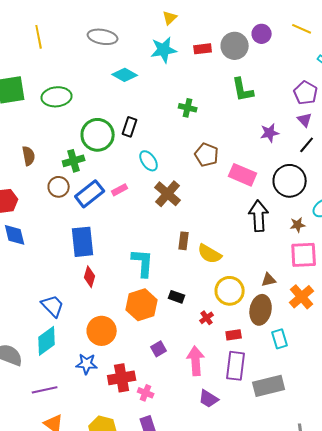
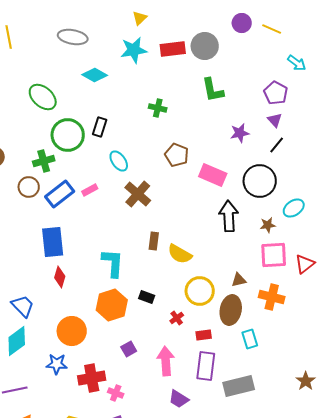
purple circle: (262, 34) -> (242, 23), moved
red rectangle: (203, 49) -> (173, 49), size x1.4
green ellipse: (57, 97) -> (43, 97), moved, turned 48
orange cross: (302, 297) -> (272, 297), turned -35

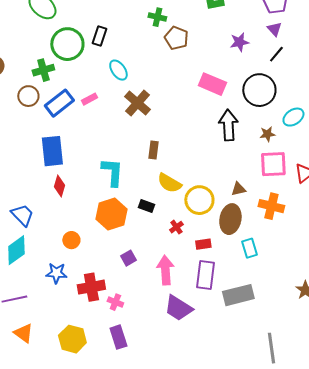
brown pentagon: (177, 155) -> (176, 38), moved
yellow semicircle: (180, 254) -> (169, 183), moved
orange circle: (72, 331) -> (71, 240), size x0.6
purple trapezoid: (179, 399) -> (178, 308), size x1.4

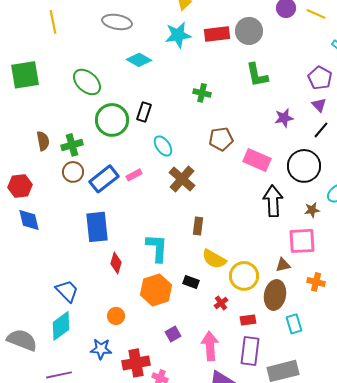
brown pentagon: (176, 38) -> (221, 139), moved, turned -30
green cross: (43, 70) -> (72, 145), moved
pink square: (273, 164) -> (302, 241), moved
red diamond: (59, 186) -> (116, 263), moved
orange cross: (271, 206) -> (316, 282), size x0.7

